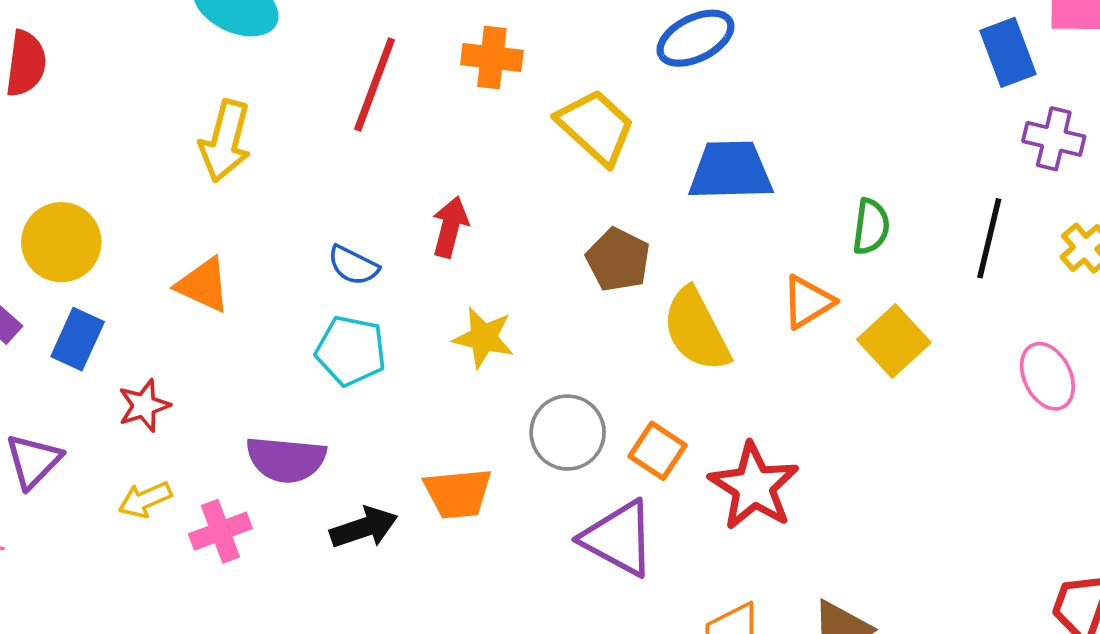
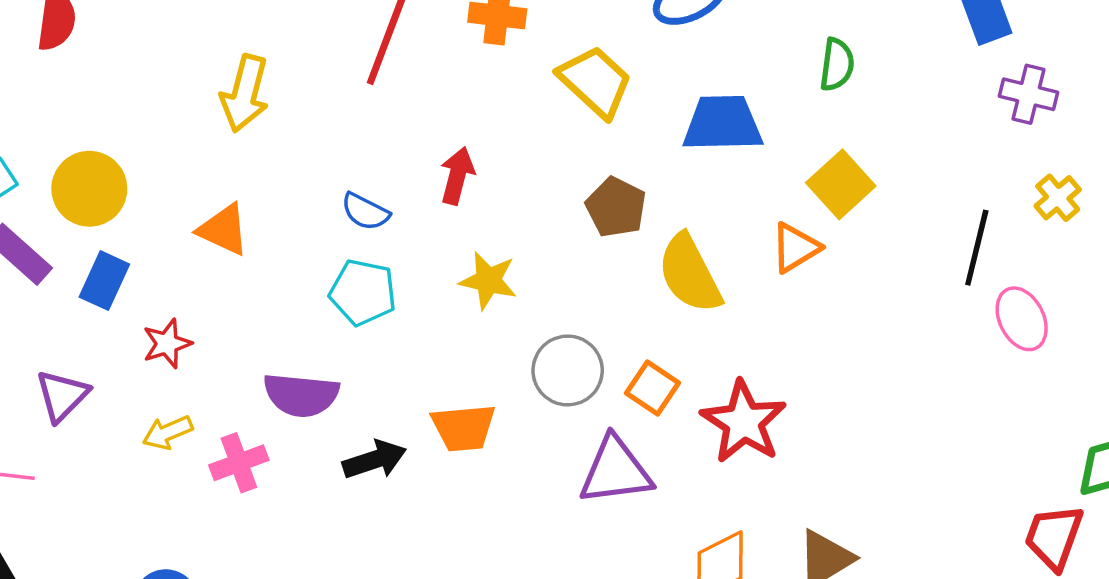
green semicircle: (871, 227) -> (837, 65), moved
black line: (989, 238) -> (977, 248), moved
yellow square: (894, 341) -> (841, 184), moved
purple triangle: (619, 538) -> (615, 471), turned -36

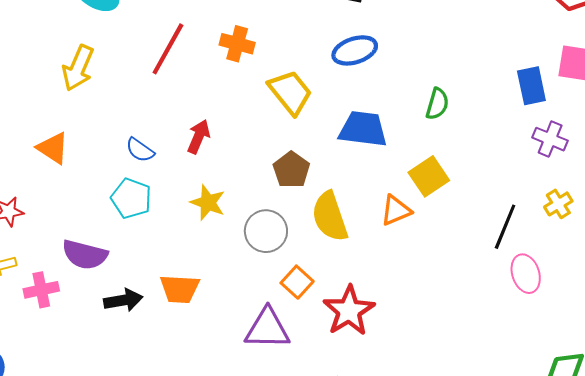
gray circle: (568, 370) -> (266, 231), moved

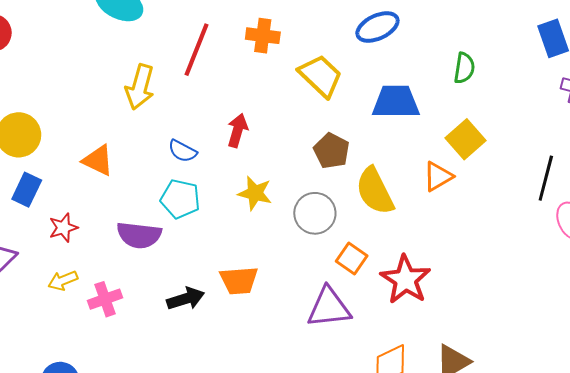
yellow arrow: (78, 68) -> (140, 87), moved
purple semicircle: (85, 255) -> (139, 235), moved

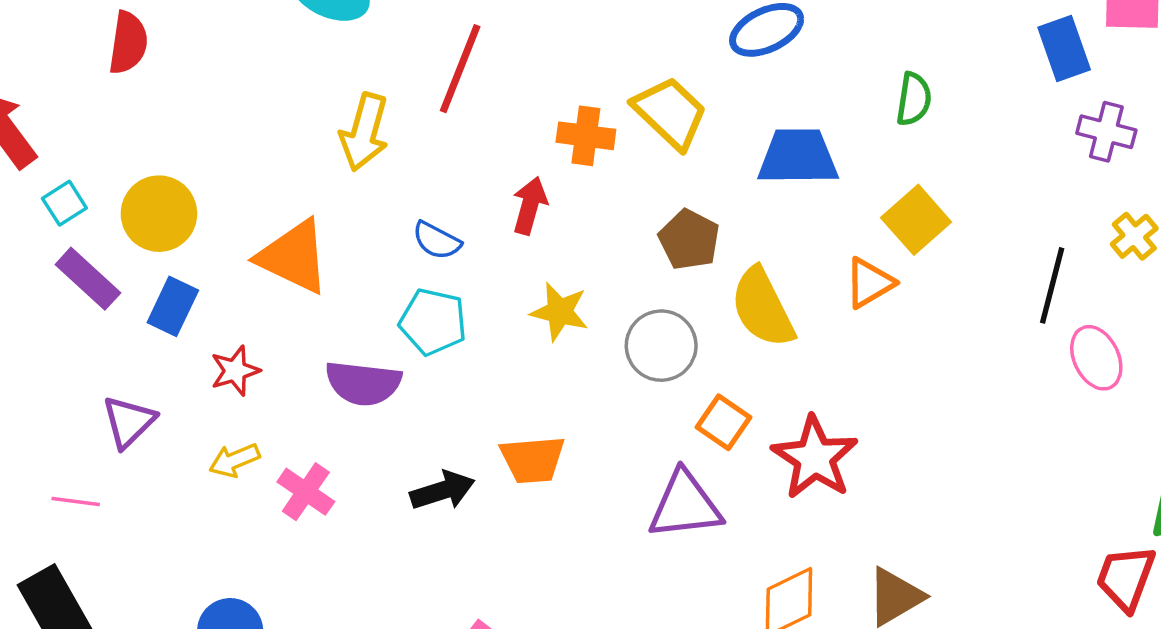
orange cross: (263, 36) -> (586, 136), moved
orange triangle: (98, 160) -> (293, 257), size x1.4
pink cross: (105, 299) -> (306, 492), turned -36

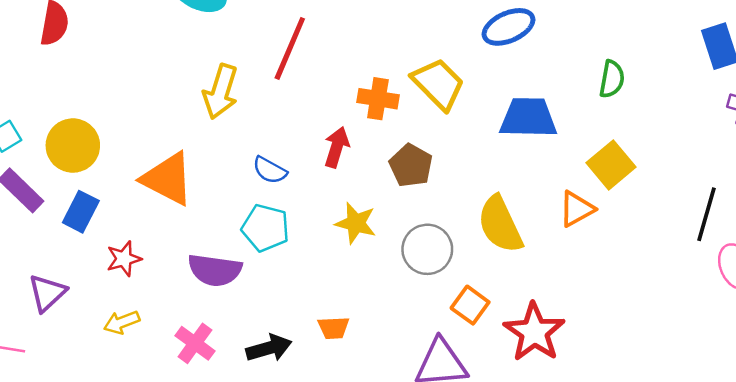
brown pentagon: (689, 240) -> (411, 166), moved
orange trapezoid: (533, 460) -> (334, 328), size x0.7
pink cross: (306, 492) -> (195, 343), moved

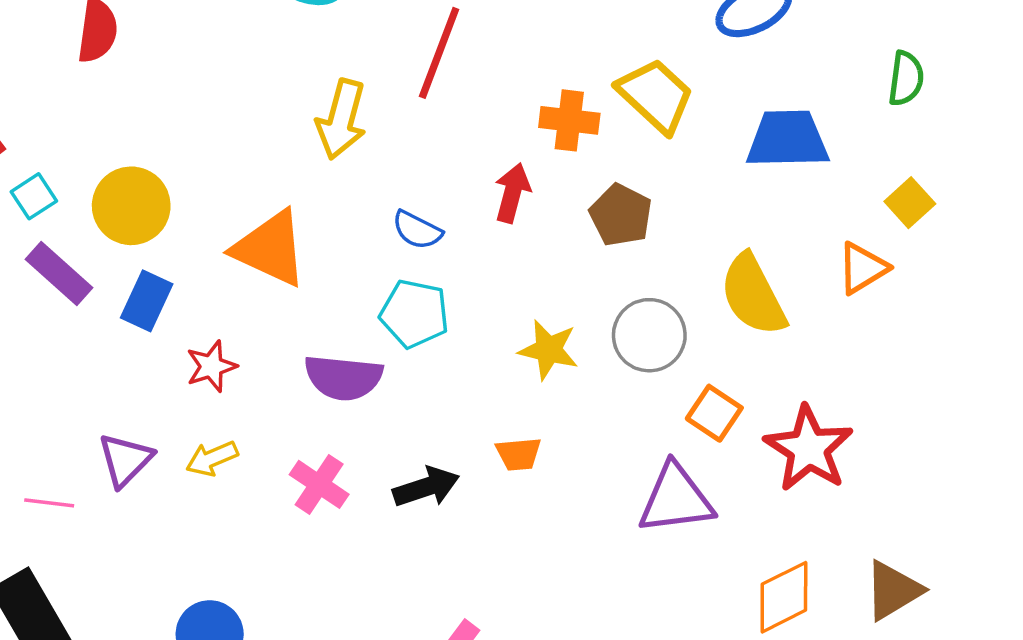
yellow square: (611, 165) -> (910, 203), size x0.7
yellow star: (356, 223) -> (549, 350), moved
purple triangle: (47, 293) -> (125, 460), moved

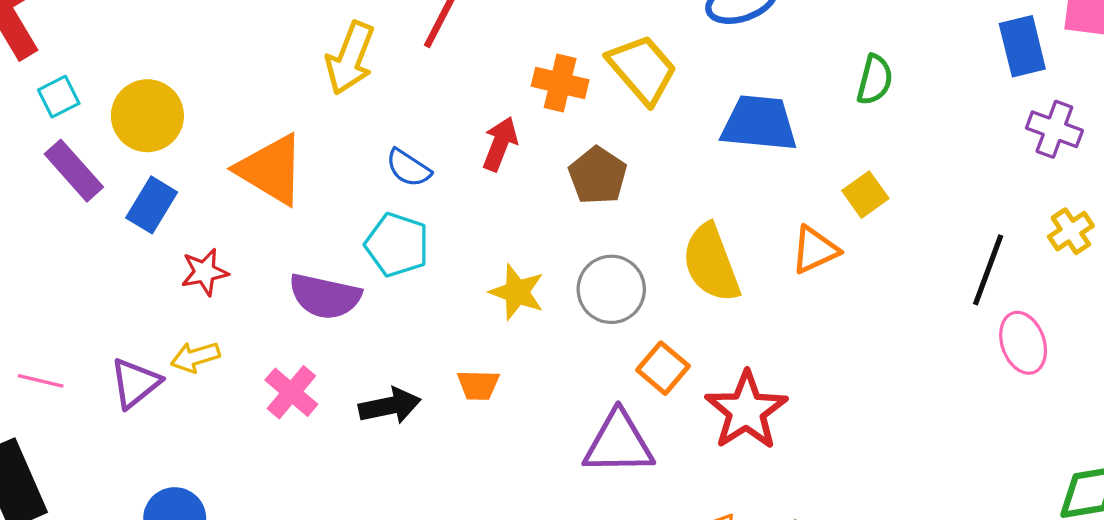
purple triangle: (125, 460) -> (135, 383), moved

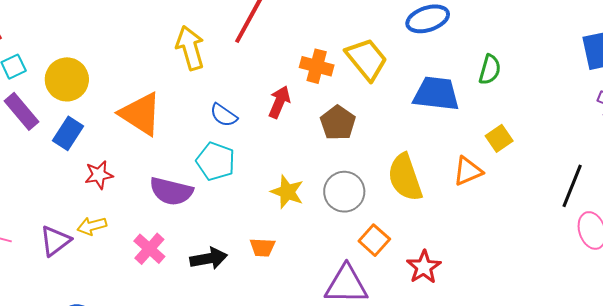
yellow arrow: (350, 58) -> (190, 48), turned 141
green semicircle: (875, 80) -> (490, 70), moved
red star: (746, 411) -> (424, 267), size x0.7

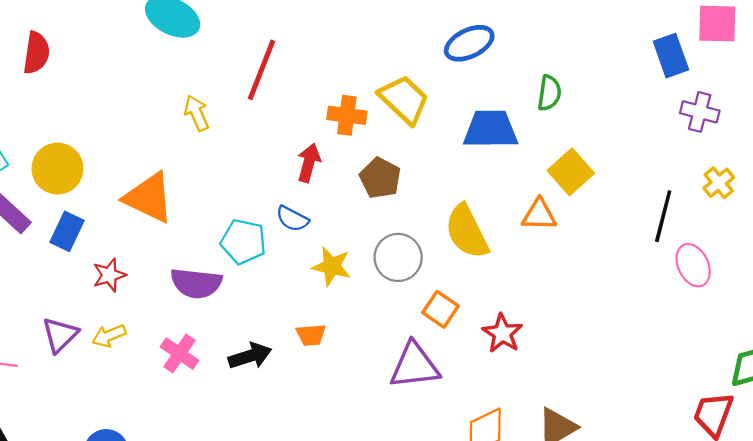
yellow arrow: (190, 48) -> (197, 113), size x0.7
blue semicircle: (224, 115) -> (292, 219), moved
yellow square: (499, 138) -> (571, 172), size x1.4
orange triangle: (468, 171) -> (539, 215), turned 32
purple triangle: (55, 241) -> (60, 335), moved

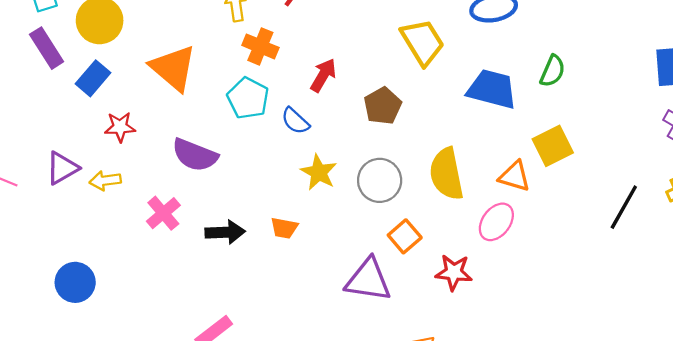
orange cross: (347, 115) -> (260, 46), moved
cyan pentagon: (243, 242) -> (248, 98), moved
pink ellipse: (693, 265) -> (496, 222), moved, turned 48
red star: (502, 333) -> (454, 272), turned 30

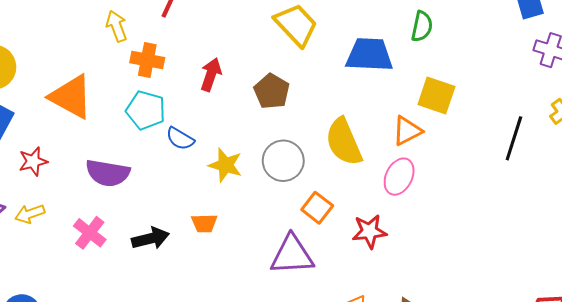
blue semicircle: (295, 121) -> (180, 139), moved
yellow square: (553, 146) -> (436, 95), turned -33
orange triangle: (515, 176) -> (407, 131), turned -32

